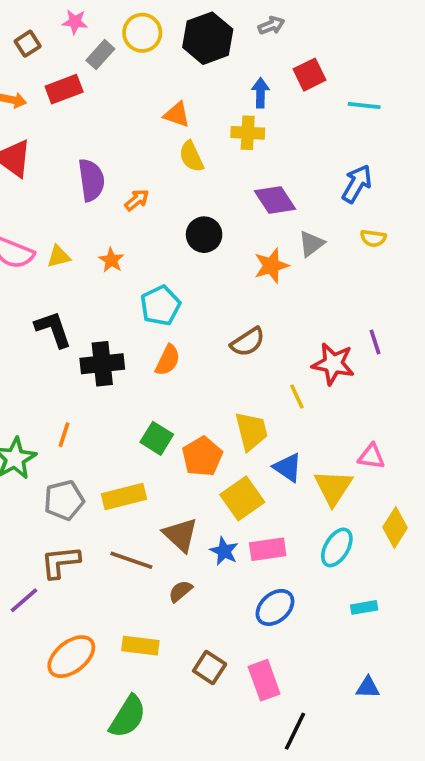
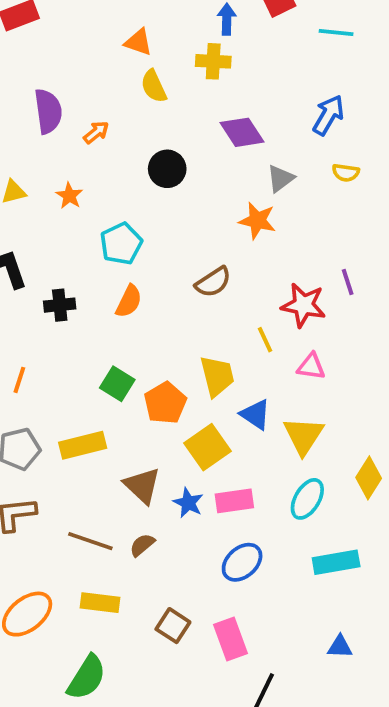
orange star: (271, 266) -> (257, 221), moved, turned 30
black cross: (102, 364) -> (60, 305), size x0.7
pink triangle: (371, 457) -> (311, 366), moved
brown line: (131, 560) -> (90, 541), moved
cyan rectangle: (364, 607) -> (336, 562), size x1.6

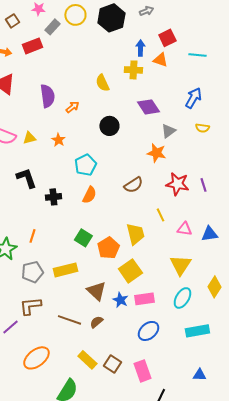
orange triangle: (138, 42) -> (160, 60), moved
red star: (303, 305) -> (177, 184), moved
blue triangle: (255, 414) -> (209, 234), moved, turned -42
yellow rectangle: (100, 603) -> (87, 360), moved, turned 36

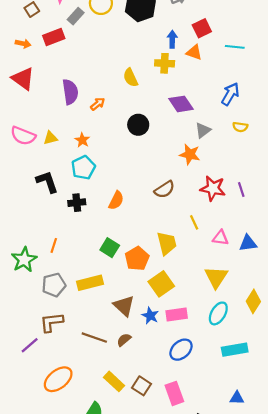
cyan pentagon: (85, 165) -> (83, 168), moved

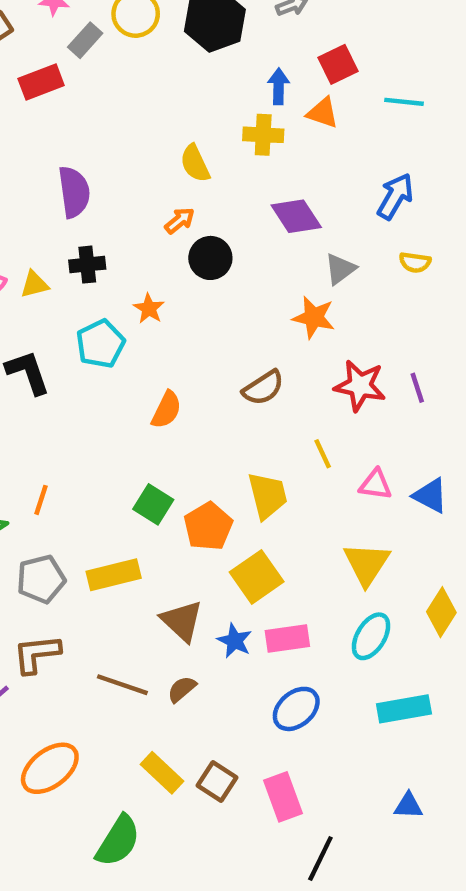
orange arrow: (98, 104) -> (180, 221), moved
orange star: (82, 140) -> (149, 309), moved
black cross: (77, 203) -> (87, 265), moved
blue triangle: (248, 243) -> (430, 496), turned 36

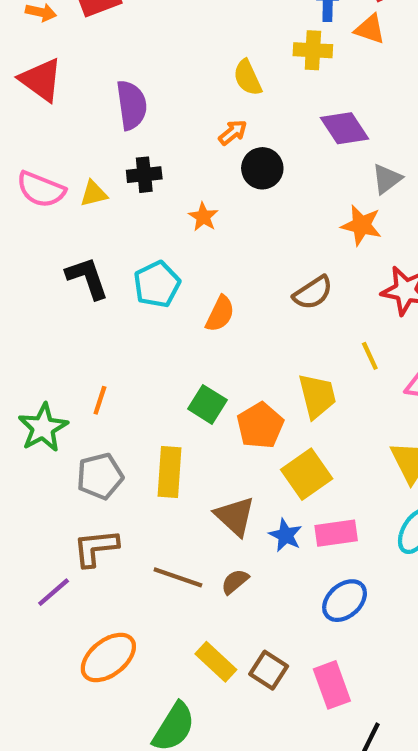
cyan pentagon: (100, 344) -> (157, 284), moved
yellow rectangle: (114, 575) -> (170, 472), turned -72

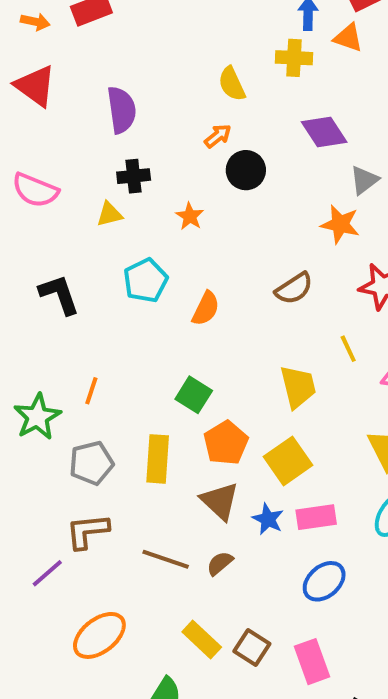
yellow triangle: (94, 194) -> (109, 214), moved
black L-shape: (87, 278) -> (59, 294), moved
orange pentagon: (260, 426) -> (226, 443), moved

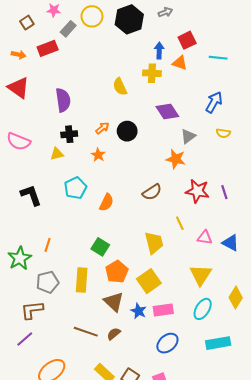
orange arrow: (218, 136) -> (102, 128), moved
brown L-shape: (87, 531) -> (32, 310), moved

